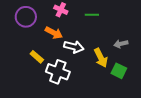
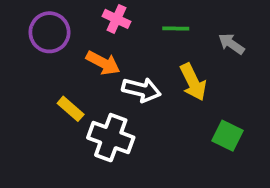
gray arrow: (121, 44) -> (231, 44), moved, turned 48
yellow arrow: (101, 58) -> (193, 82), moved

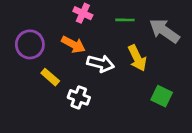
purple circle: (49, 32) -> (30, 44), moved
gray arrow: (231, 44) -> (164, 31), size x1.6
white cross: (111, 138) -> (79, 97), size x0.7

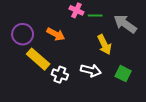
pink cross: (83, 13) -> (76, 10), moved
white arrow: (101, 63) -> (91, 70), moved
yellow rectangle: (50, 77) -> (38, 59), size x1.6

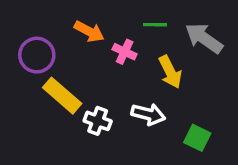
pink cross: (76, 10) -> (125, 52), moved
orange arrow: (56, 34) -> (89, 31), moved
green square: (123, 74) -> (197, 138), moved

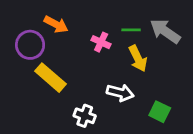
green line: (155, 25) -> (131, 30), moved
orange arrow: (89, 31) -> (56, 24), moved
white cross: (98, 121) -> (85, 116), moved

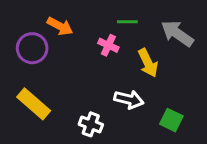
green line: (131, 30) -> (127, 22), moved
yellow rectangle: (51, 78) -> (34, 104), moved

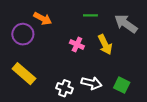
pink cross: (108, 45) -> (77, 45), moved
white arrow: (129, 100) -> (92, 83), moved

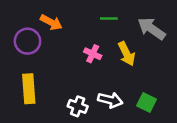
yellow rectangle: (24, 74) -> (29, 89), turned 45

